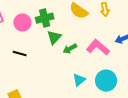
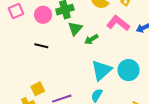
pink L-shape: (98, 47) -> (118, 23), moved
cyan triangle: (79, 80) -> (102, 70), size x1.6

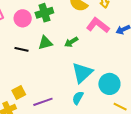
green triangle: (75, 28) -> (45, 43), moved, turned 35
cyan circle: (129, 70) -> (109, 84), moved

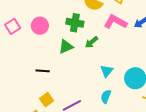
green cross: (44, 13) -> (75, 23), moved, turned 36
black line: (21, 49) -> (43, 71), moved
cyan triangle: (82, 73) -> (107, 71), size x0.6

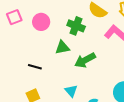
green arrow: (91, 42) -> (85, 60), moved, size x1.5
cyan triangle: (107, 71) -> (71, 91), moved, turned -32

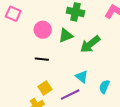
pink square: (14, 17) -> (13, 14), turned -35
pink circle: (41, 22) -> (43, 30), moved

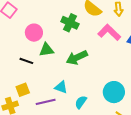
green triangle: (66, 36) -> (46, 50), moved
cyan triangle: (82, 77) -> (61, 87), turned -32

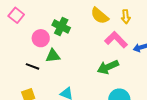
green cross: (70, 23) -> (61, 26), moved
green arrow: (77, 58) -> (108, 67), moved

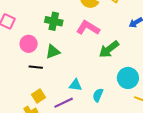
pink circle: (41, 38) -> (29, 44), moved
pink L-shape: (116, 40) -> (88, 28), moved

